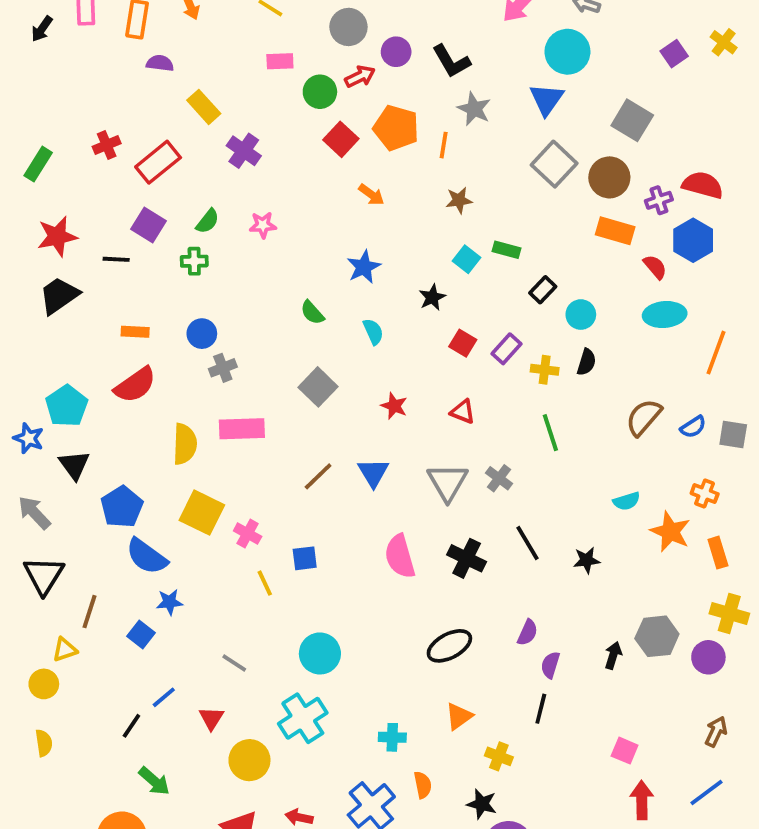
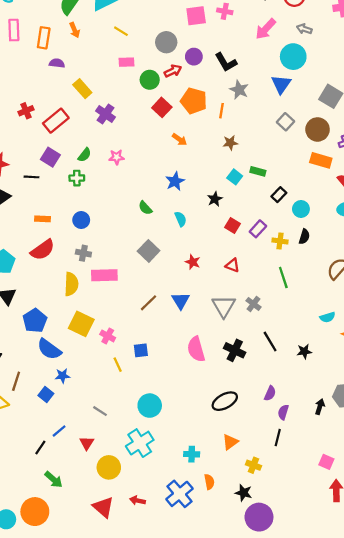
gray square: (554, 164) -> (285, 122), size x0.7
gray cross: (223, 368) -> (83, 253), moved, turned 32

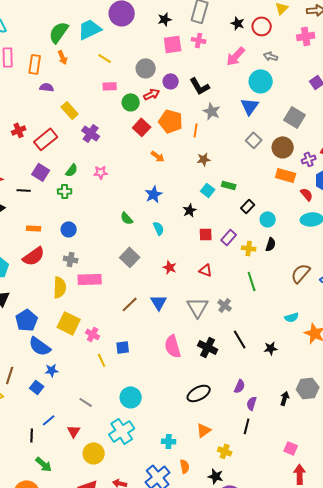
red square: (232, 226) -> (206, 234), turned -32
black line: (40, 448) -> (32, 435), turned -32

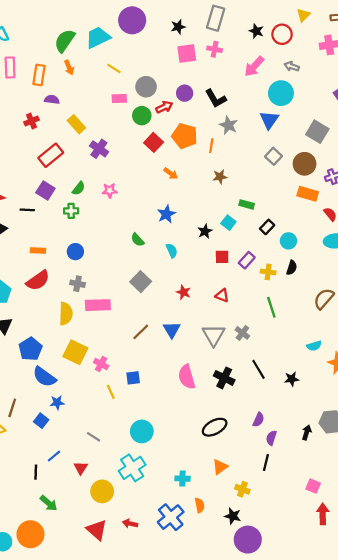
gray circle: (146, 68) -> (146, 87), moved
red cross: (19, 130) -> (32, 121), moved
cyan square: (208, 190) -> (228, 223), moved

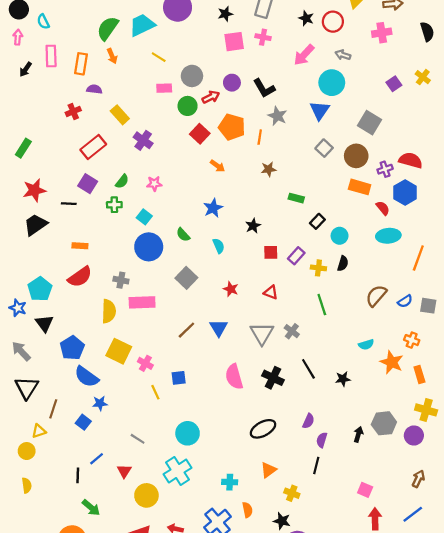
cyan square: (228, 223) -> (144, 217), moved
blue circle: (75, 252) -> (149, 247), moved, size x1.6

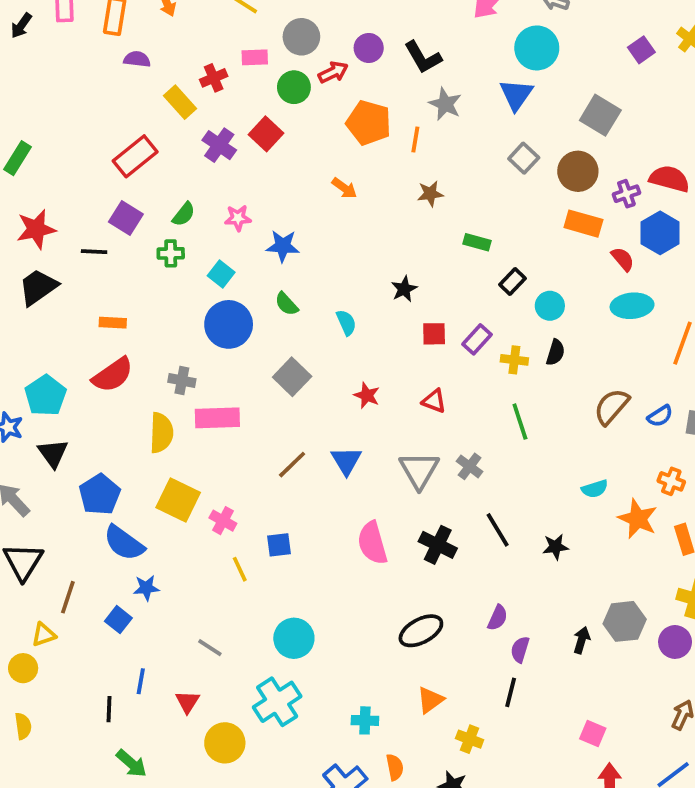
red cross: (73, 111) -> (214, 78), moved
red square: (200, 134) -> (266, 134), moved
blue star: (213, 208) -> (283, 246), moved, turned 30
blue line: (97, 459) -> (141, 681), turned -40

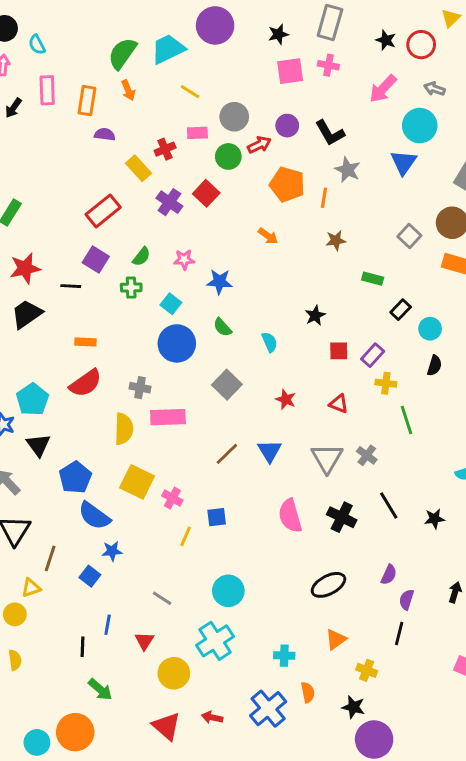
gray square: (524, 158) -> (409, 236), moved
yellow cross: (514, 360) -> (386, 383), moved
yellow line: (240, 569) -> (186, 536), turned 48

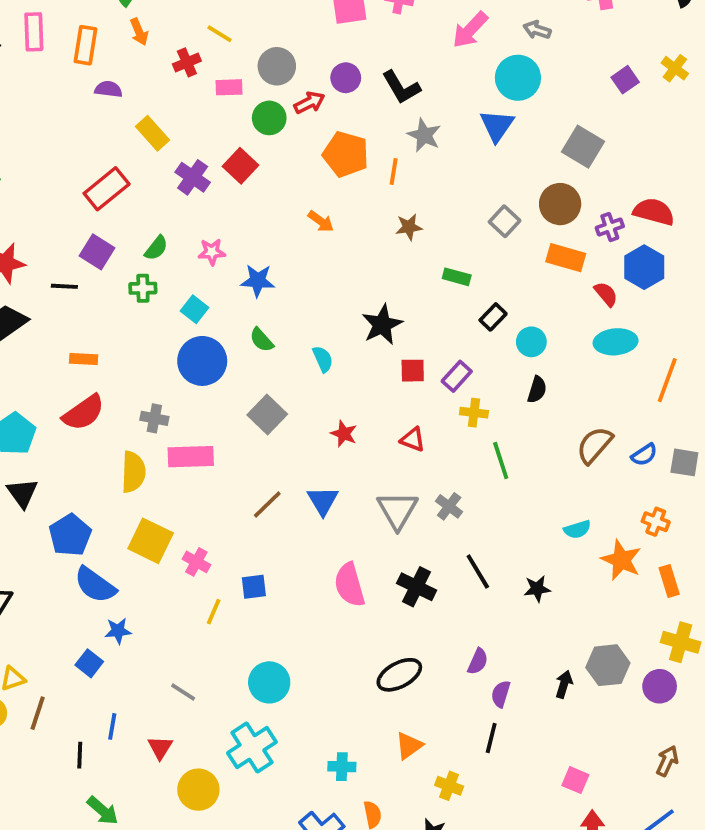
red cross: (165, 149) -> (187, 62), moved
black star: (315, 315) -> (382, 325), size x1.5
brown line: (50, 558) -> (38, 713), moved

